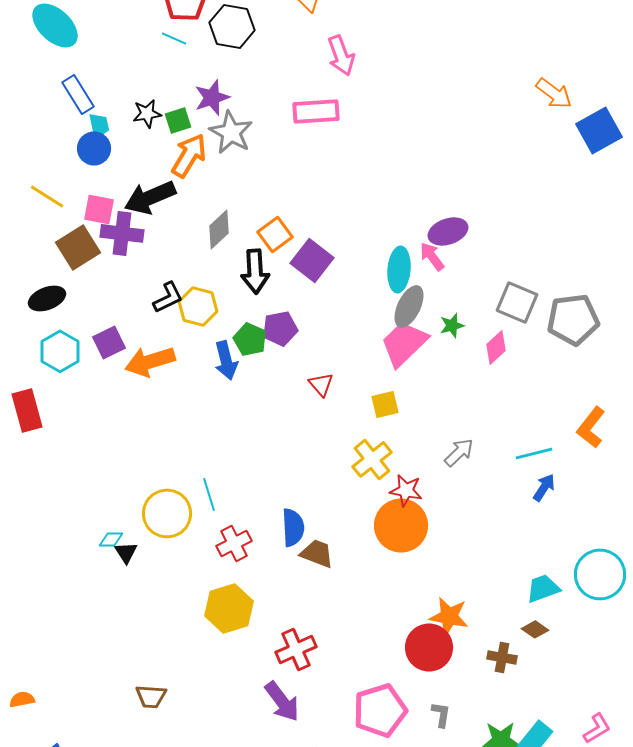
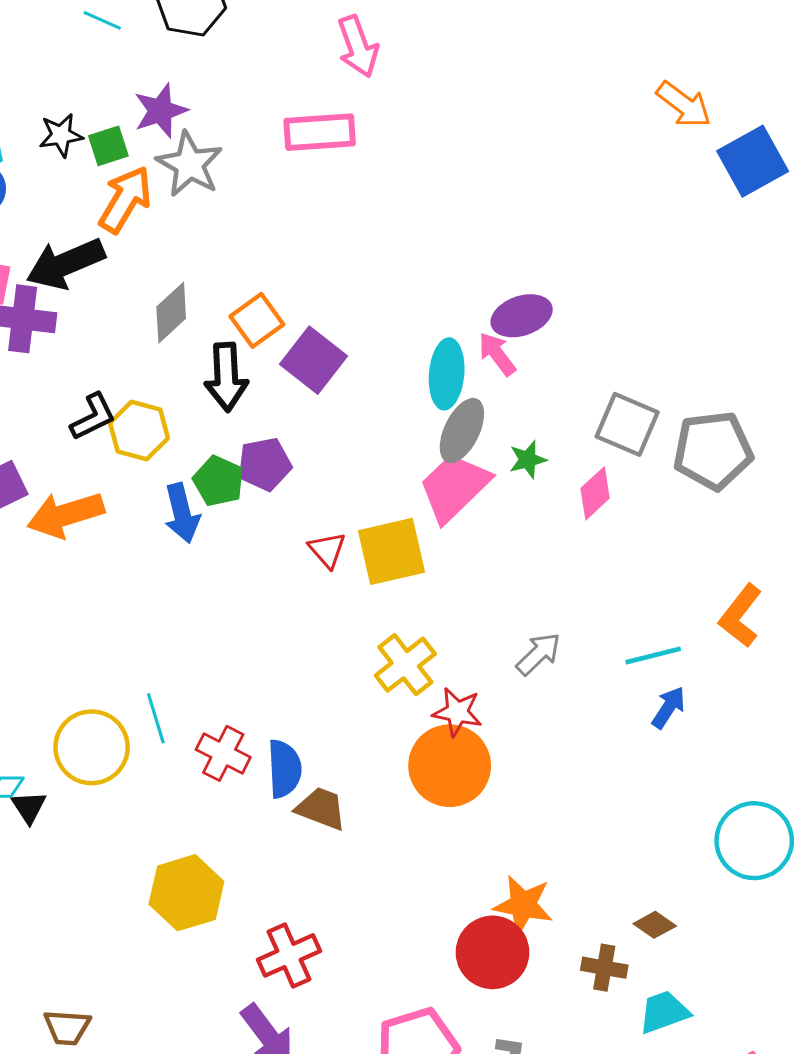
yellow square: (385, 404) -> (392, 551), moved, size x1.6
red cross: (234, 543) -> (223, 753), moved, turned -36
cyan trapezoid: (543, 588) -> (664, 1012), moved

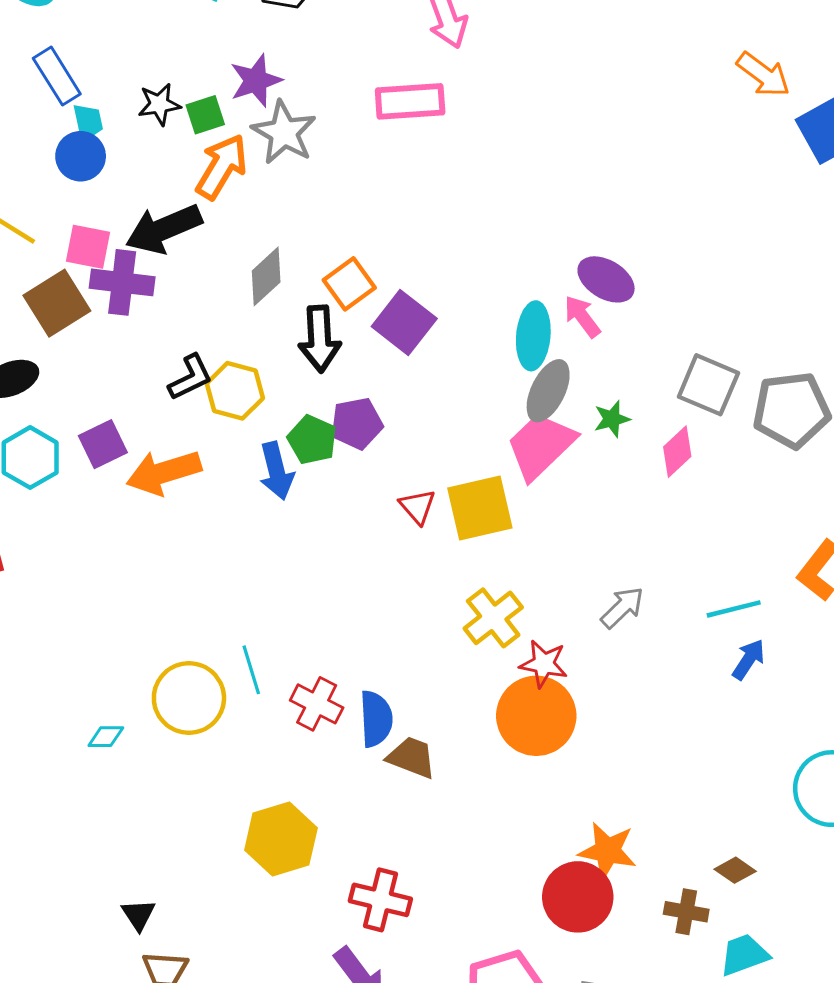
purple ellipse: (522, 316) -> (606, 279), turned 50
black triangle: (29, 807) -> (138, 915), moved
red cross: (289, 955) -> (380, 900), turned 38

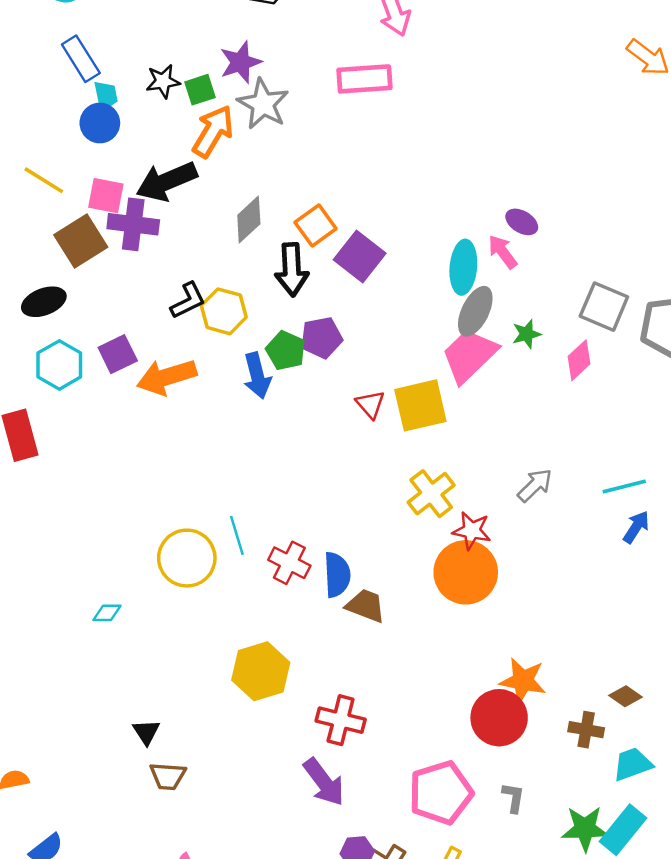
purple ellipse: (606, 279) -> (522, 222), size x0.7
cyan diamond: (106, 737) -> (107, 613), moved

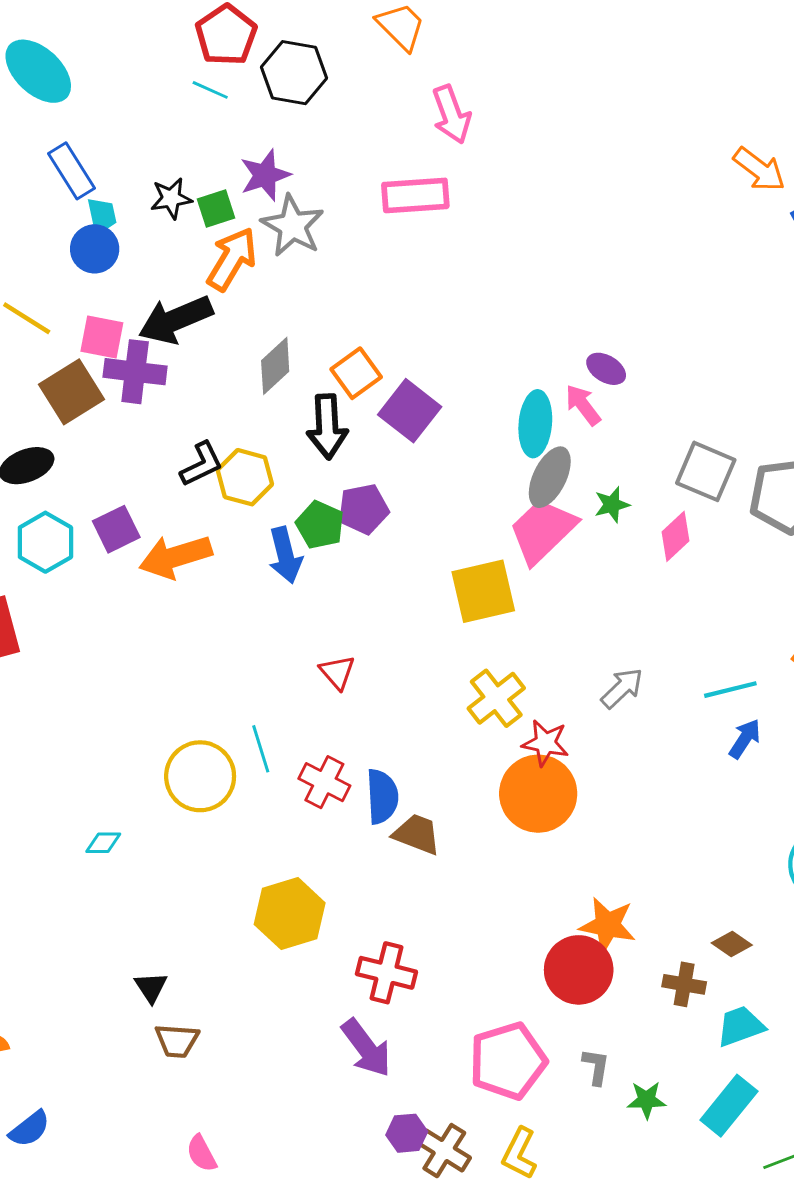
red triangle: (370, 404) -> (337, 672), moved
green star: (585, 829) -> (647, 1100), moved, size x0.7

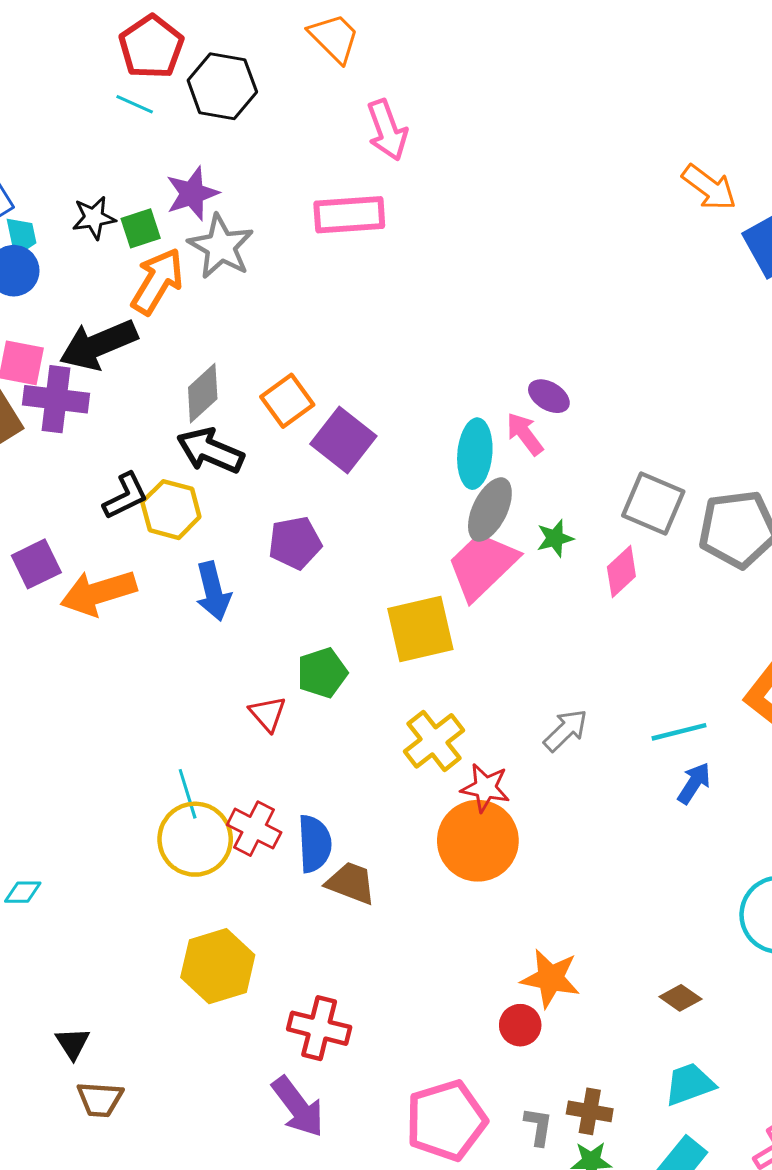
black arrow: (327, 427) -> (210, 451), moved, turned 116
green pentagon: (320, 525) -> (322, 673), moved, turned 30
yellow circle: (200, 776) -> (195, 839), moved
red circle: (579, 970) -> (520, 1025), size x0.6
brown cross: (684, 984) -> (590, 1111), moved

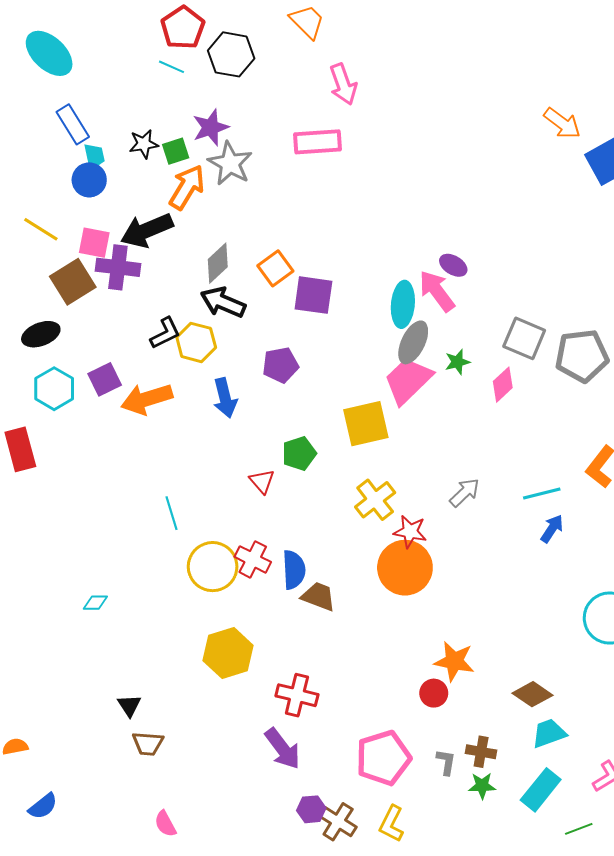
pink arrow: (525, 434) -> (437, 291), size x1.4
purple square: (343, 440) -> (313, 295), turned -30
cyan line: (188, 794) -> (171, 513), moved
brown diamond: (680, 998) -> (532, 694), moved, size x1.4

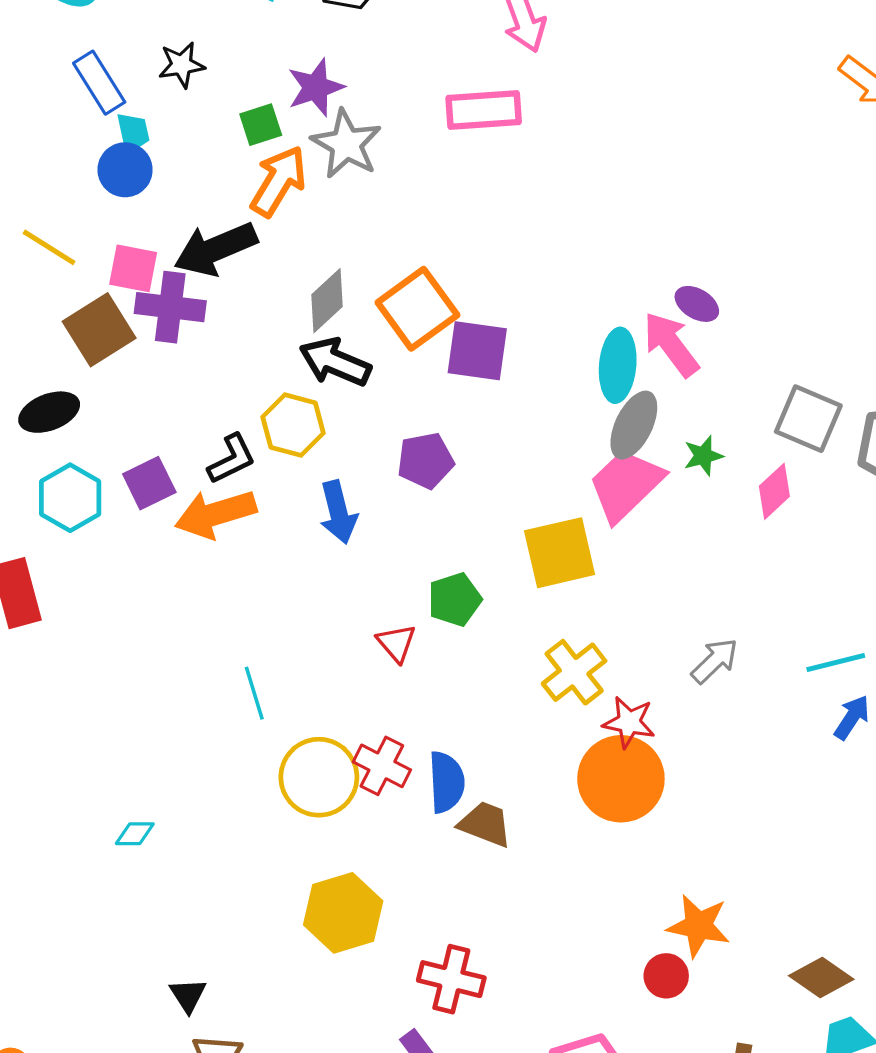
black star: (144, 144) -> (182, 65), moved
orange square: (275, 268) -> (417, 309), size x1.4
black L-shape: (165, 333) -> (232, 459), moved

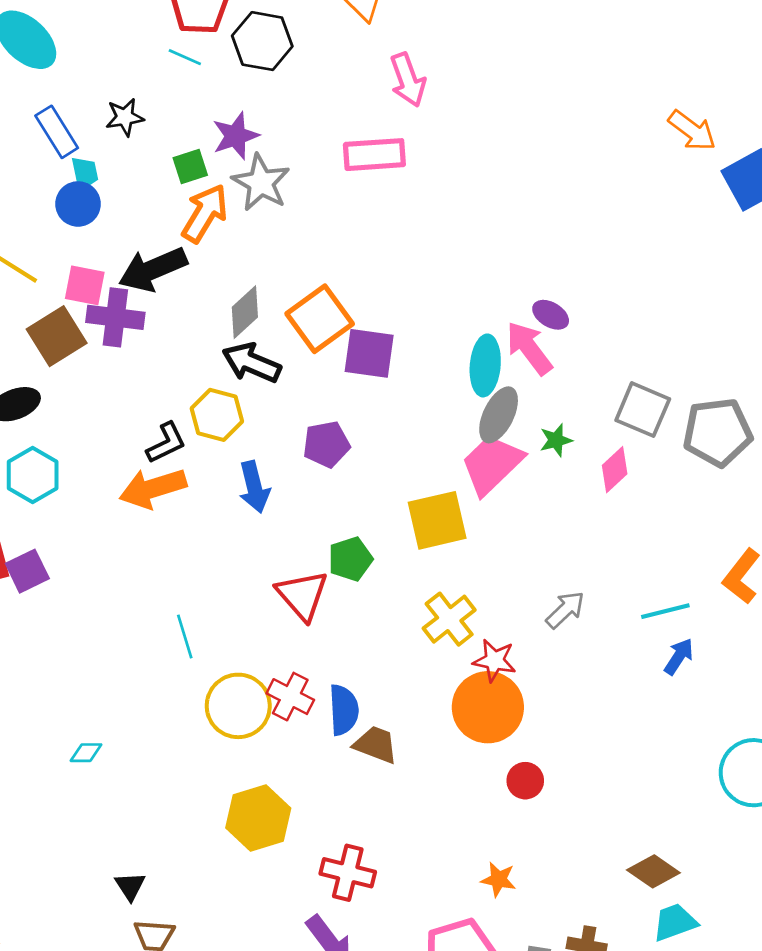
purple square: (149, 483) -> (27, 571), moved
red triangle: (396, 643) -> (302, 595), size x1.6
orange star: (698, 926) -> (499, 879), moved, size x0.7
red circle: (666, 976) -> (525, 781), moved

